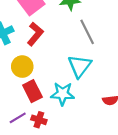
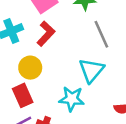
red rectangle: (32, 91) -> (23, 95), moved

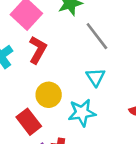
yellow circle: (30, 68) -> (49, 95), moved
cyan triangle: (91, 70) -> (96, 77), size x0.7

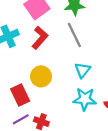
gray line: (97, 36) -> (74, 35), moved
cyan star: (82, 113) -> (85, 99), moved

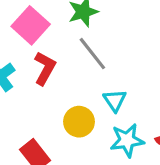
yellow circle: (41, 76) -> (79, 122), moved

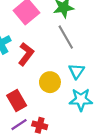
red L-shape: (45, 68) -> (26, 54), moved

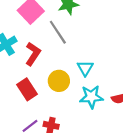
gray line: (66, 37) -> (58, 32), moved
red rectangle: (17, 101) -> (27, 89), moved

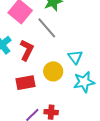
red rectangle: (27, 89) -> (25, 83), turned -60

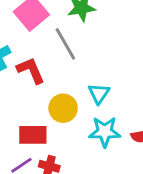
red L-shape: (27, 50) -> (31, 70), turned -60
red rectangle: (25, 83) -> (33, 135), moved

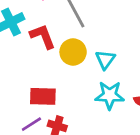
yellow circle: (63, 108) -> (73, 52), moved

